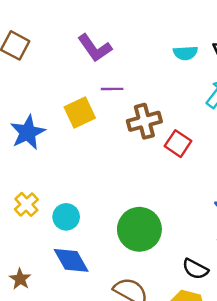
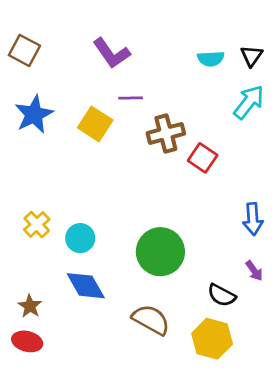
yellow square: (80, 113) -> (95, 124), turned -32
blue star: (28, 132) -> (34, 114), moved

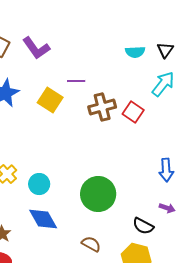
purple L-shape: (111, 53) -> (36, 48), moved
red square: (203, 158) -> (133, 112), moved
purple arrow: (254, 271) -> (167, 208), turned -35
brown semicircle: (151, 320) -> (91, 244), size x0.7

